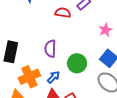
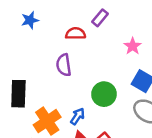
purple semicircle: (50, 49) -> (64, 65), moved

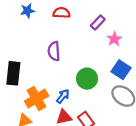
purple rectangle: (100, 18) -> (98, 23), moved
red semicircle: (76, 34) -> (62, 13), moved

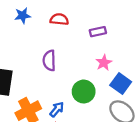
purple rectangle: (98, 23) -> (98, 32), turned 32
pink star: (114, 39) -> (104, 63), moved

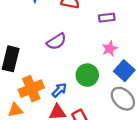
purple semicircle: (49, 60) -> (56, 41), turned -126

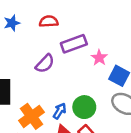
purple rectangle: (107, 18) -> (74, 44), moved, size x1.5
green circle: (87, 75) -> (84, 107), moved

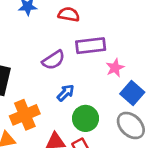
blue arrow: (60, 111) -> (66, 93), moved

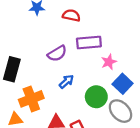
green circle: (86, 118) -> (96, 97), moved

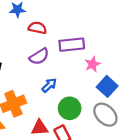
red semicircle: (71, 15) -> (37, 28), moved
green circle: (96, 97) -> (70, 108), moved

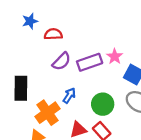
purple rectangle: (72, 45) -> (90, 62), moved
blue arrow: (49, 85) -> (69, 96), moved

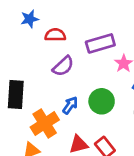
purple rectangle: (90, 62) -> (100, 43), moved
green circle: (103, 104) -> (102, 101), moved

